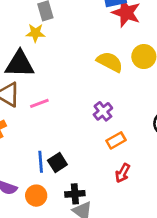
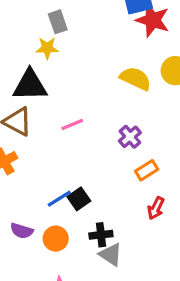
pink line: (39, 103) -> (72, 124), moved
blue line: (41, 162) -> (59, 199), turned 65

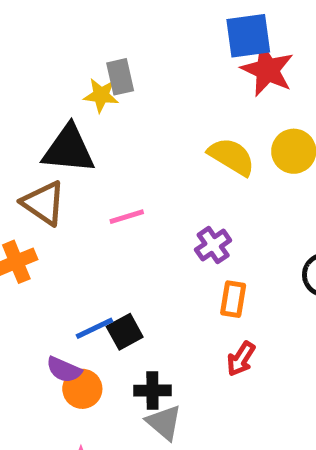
gray rectangle: (58, 22) -> (120, 77), moved
orange rectangle: (147, 170) -> (233, 299), turned -55
purple semicircle: (22, 231) -> (64, 370), moved

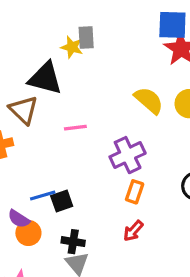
purple cross: (213, 245) -> (128, 155), size x1.5

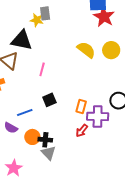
pink line: (75, 128) -> (42, 69), turned -64
purple cross: (128, 155) -> (98, 116), moved, turned 30
black square: (62, 201) -> (49, 100), moved
orange circle: (28, 233) -> (32, 137), moved

